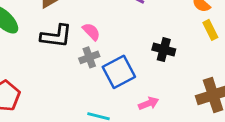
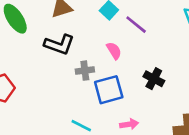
pink semicircle: (91, 32) -> (114, 51), moved

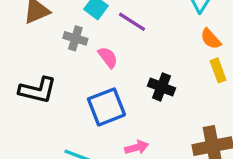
black L-shape: (59, 45) -> (38, 90), moved
gray cross: (85, 71) -> (75, 38), moved, turned 30

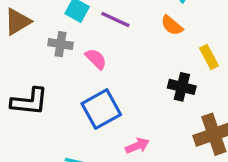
orange semicircle: (211, 39) -> (172, 25), moved
black cross: (162, 87) -> (182, 87), moved

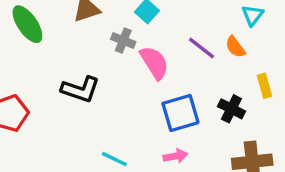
purple line: (115, 20) -> (202, 48), moved
pink semicircle: (96, 59) -> (154, 63), size x1.5
blue square: (101, 109) -> (180, 113), moved

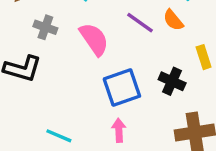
gray cross: (123, 41) -> (45, 27), moved
pink arrow: (175, 156) -> (119, 130), turned -80

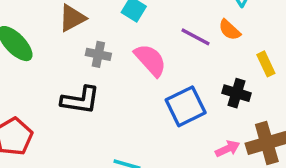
pink arrow: (119, 130) -> (228, 149), moved, turned 75

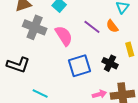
gray cross: (98, 54) -> (35, 27), size x1.6
black L-shape: (80, 100) -> (18, 65), moved

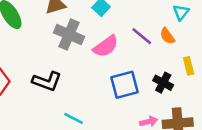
pink semicircle: (64, 36) -> (106, 46), turned 85

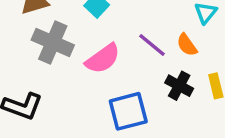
black cross: (163, 83) -> (179, 86), moved

